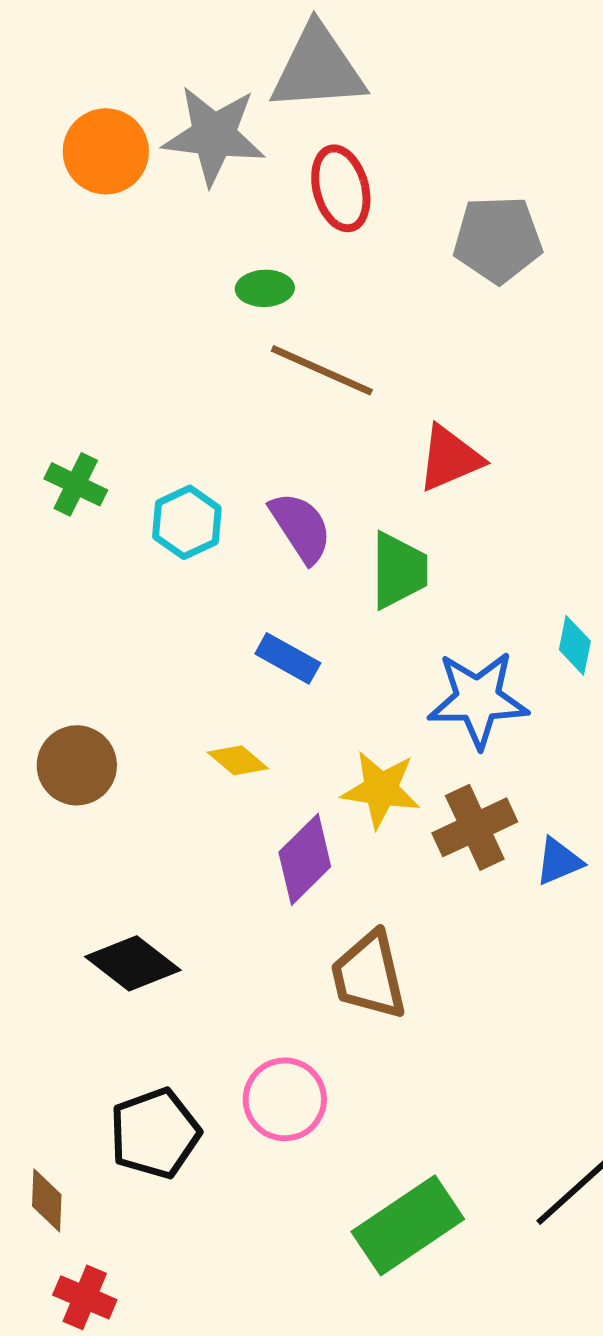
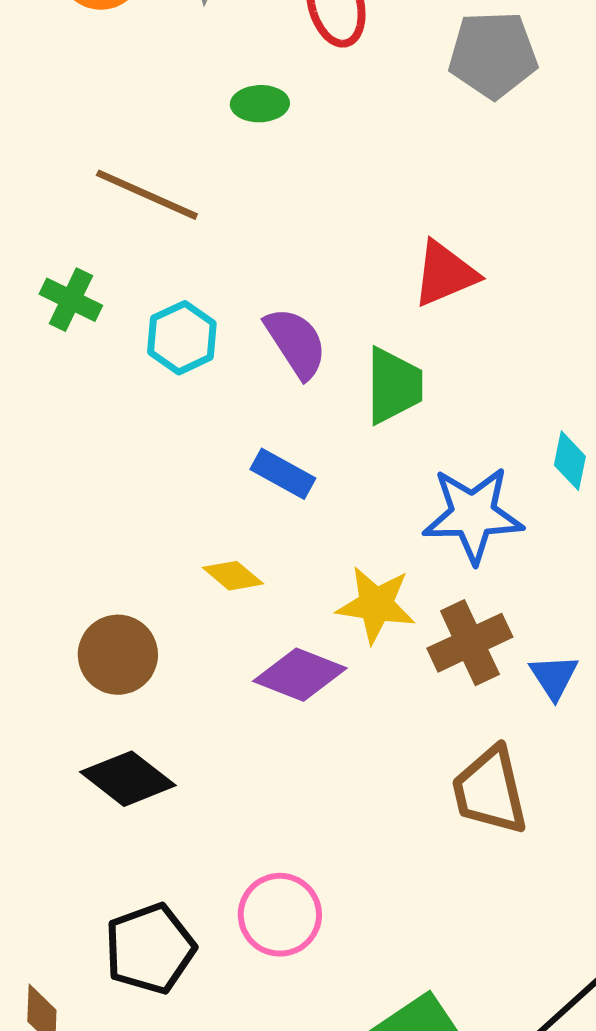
brown line: (322, 370) -> (147, 195), moved
brown circle: (77, 765) -> (118, 655), moved
purple diamond: (305, 859) -> (300, 675), turned 66
blue triangle: (559, 861) -> (554, 677), turned -40
brown trapezoid: (369, 975) -> (490, 791), moved

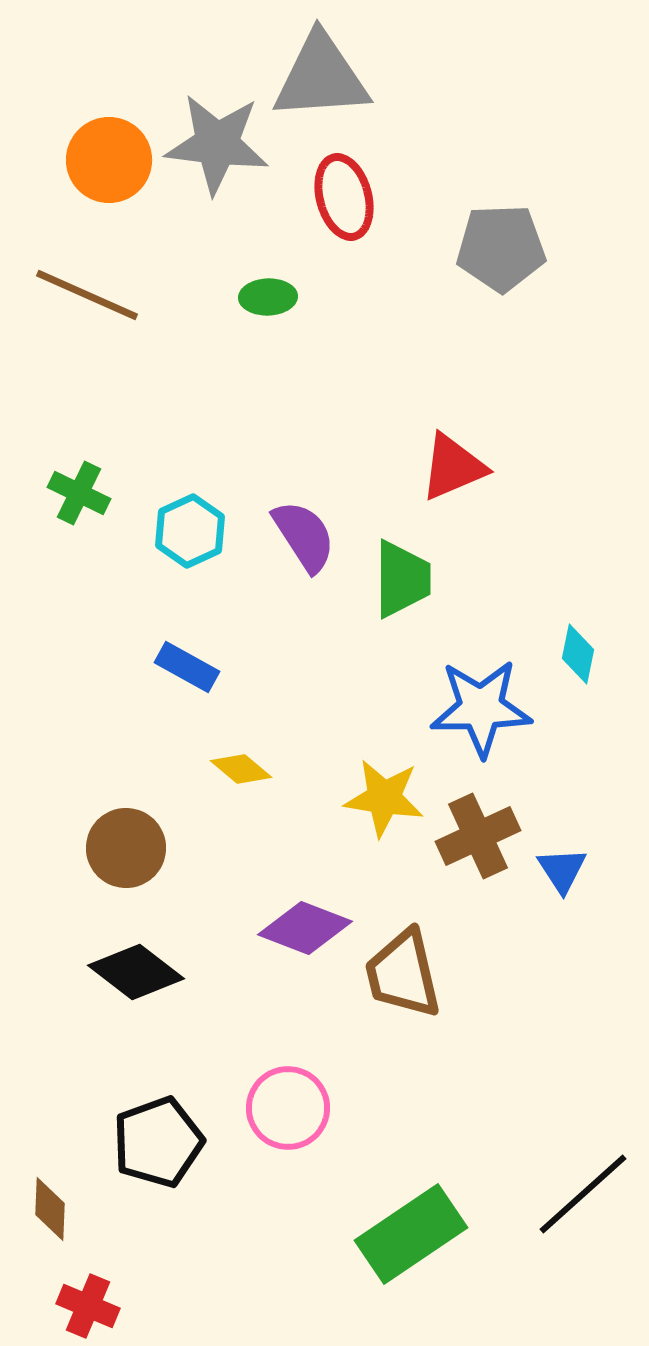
brown line: (147, 195) -> (87, 295), moved
blue rectangle: (283, 474) -> (187, 667), moved
purple diamond: (300, 675) -> (305, 928), moved
brown trapezoid: (490, 791) -> (403, 974), moved

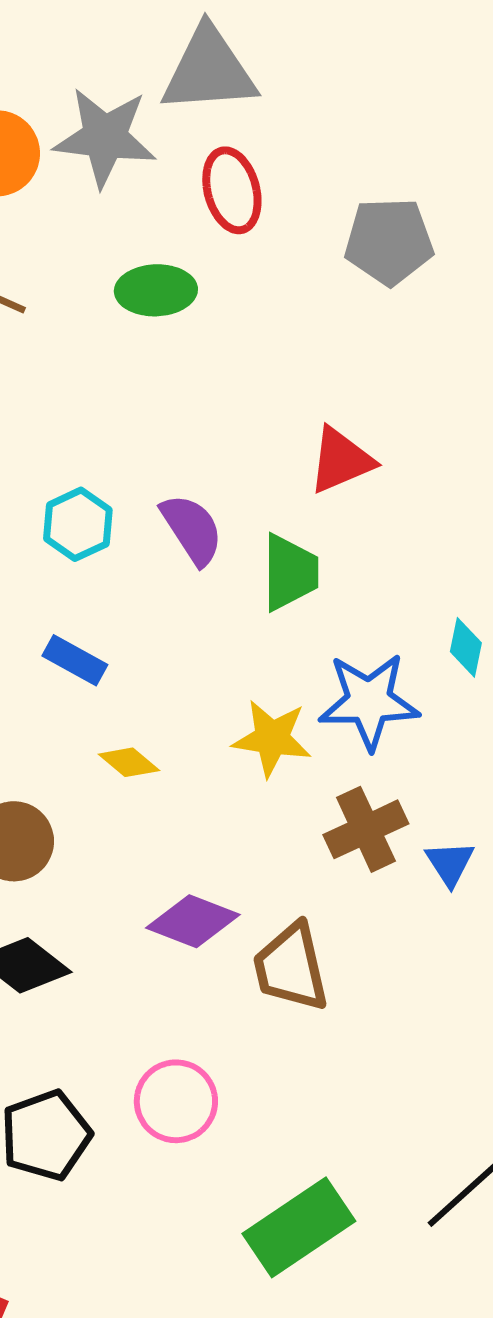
green ellipse: (268, 297) -> (156, 290), size x1.4
yellow star: (384, 798) -> (272, 738), moved

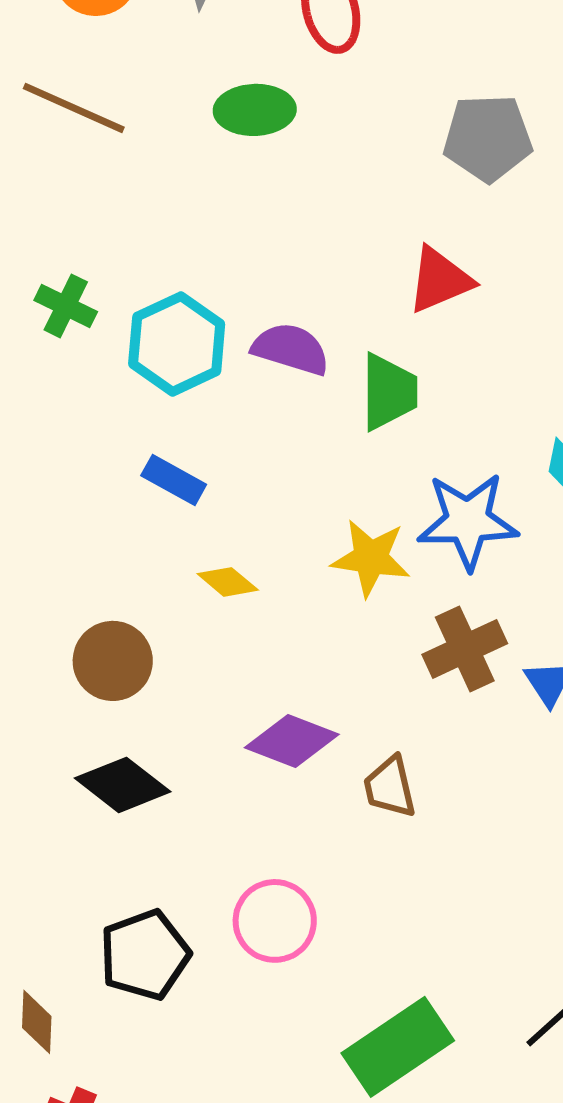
gray pentagon: (389, 241) -> (488, 138), moved
cyan hexagon: (78, 524) -> (177, 344), size x1.4
purple semicircle: (192, 529) -> (291, 349), turned -40
brown trapezoid: (291, 967) -> (390, 787), size x0.7

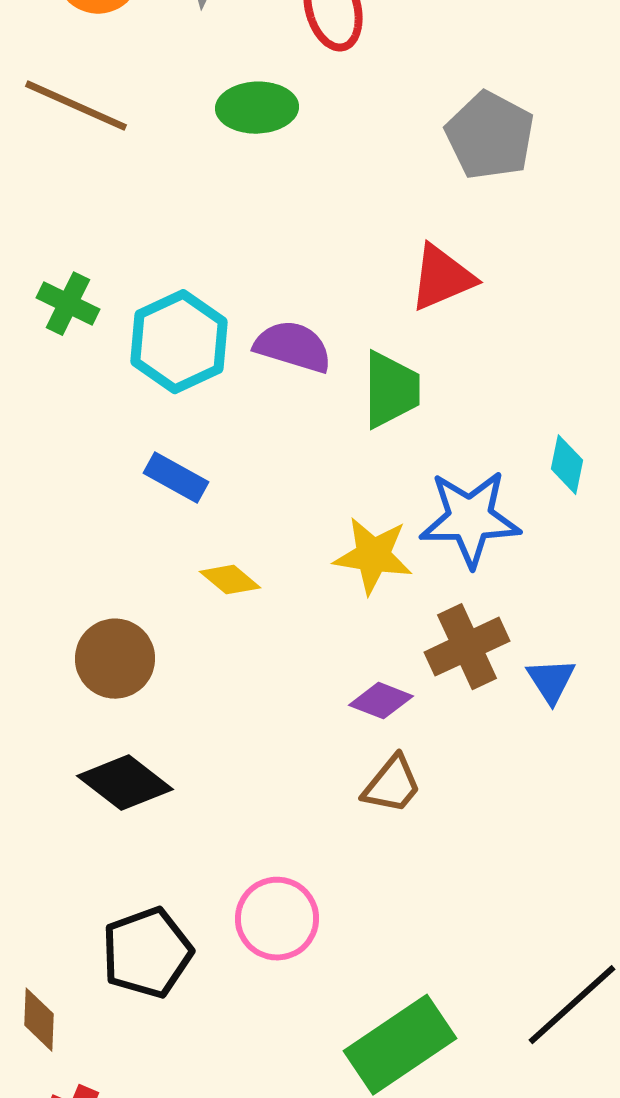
gray pentagon: (488, 138) -> (490, 136), turned 30
purple diamond: (292, 741) -> (381, 701), moved, size x0.7
brown trapezoid: (390, 787) -> (392, 785), turned -128

